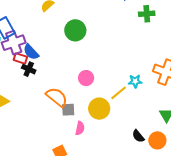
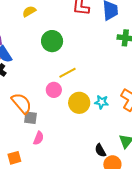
yellow line: (119, 93) -> (68, 73), moved
yellow circle: (99, 109) -> (79, 103), moved
black semicircle: (138, 136) -> (100, 150), moved

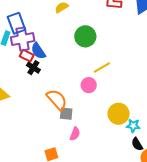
cyan star: (102, 102) -> (133, 126), moved
yellow circle: (79, 103) -> (119, 114), moved

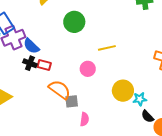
red rectangle: (27, 56) -> (44, 65), moved
yellow line: (102, 68) -> (107, 48), moved, turned 30

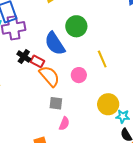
blue semicircle: (31, 46) -> (55, 44), moved, size x1.4
yellow line: (107, 48) -> (102, 59), turned 66
orange semicircle: (60, 90) -> (49, 76), moved

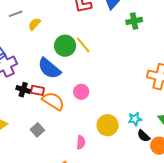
yellow line: (102, 59) -> (83, 45), moved
gray square: (56, 103) -> (37, 130), moved, turned -32
yellow circle: (108, 104) -> (108, 125), moved

